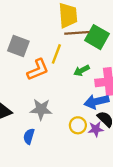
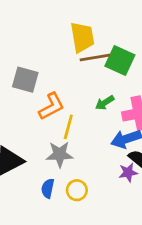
yellow line: (56, 54) -> (68, 127), moved
yellow circle: (78, 125) -> (77, 190), moved

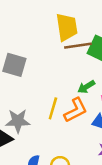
orange L-shape: (51, 106) -> (76, 110), moved
gray star: (60, 154) -> (18, 121), moved

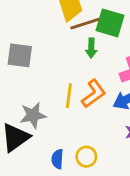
green arrow: (86, 87) -> (91, 48), moved, turned -48

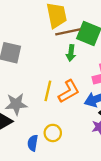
yellow circle: (86, 157) -> (53, 133), moved

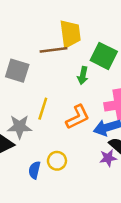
brown line: (68, 32) -> (53, 50), moved
yellow line: (48, 91) -> (43, 109), moved

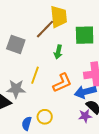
brown line: (53, 50) -> (45, 29), turned -40
green square: (104, 56) -> (85, 35), turned -30
green arrow: (83, 76) -> (58, 52), moved

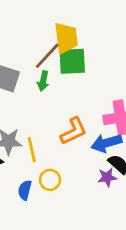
green square: (85, 35) -> (72, 61), moved
green arrow: (58, 52) -> (43, 81), moved
yellow line: (35, 75) -> (32, 150), moved, turned -30

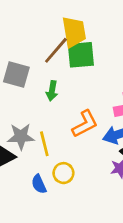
green arrow: (43, 81) -> (52, 91), moved
blue semicircle: (25, 190) -> (39, 184), turned -36

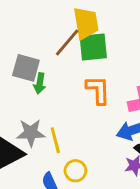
green arrow: (52, 91) -> (40, 83), moved
orange L-shape: (85, 124) -> (98, 90), moved, turned -64

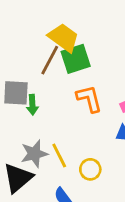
yellow trapezoid: (86, 23) -> (64, 38), turned -32
yellow circle: (75, 171) -> (90, 169), moved

